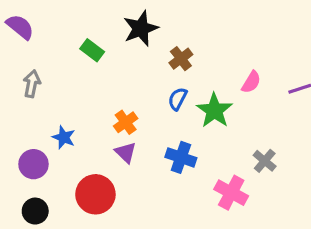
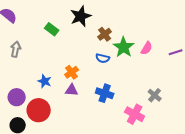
blue semicircle: (178, 99) -> (103, 58), turned -104
green star: (214, 111) -> (124, 47), moved
blue star: (64, 137) -> (45, 81), moved
purple triangle: (126, 152) -> (72, 90), turned -40
red circle: (95, 194) -> (39, 110), moved

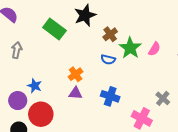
green rectangle: (52, 29) -> (54, 29), size x1.5
blue star: (45, 81) -> (35, 86), moved

